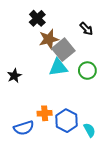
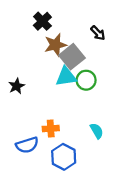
green circle: (87, 71) -> (86, 80), moved
blue hexagon: (67, 121) -> (64, 157), moved
cyan semicircle: (89, 130) -> (97, 131), moved

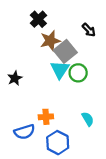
cyan triangle: (66, 77) -> (60, 70), turned -48

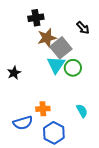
black cross: (38, 19) -> (36, 18), turned 35

